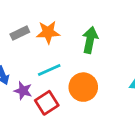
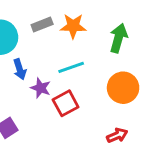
orange circle: (83, 87) -> (123, 88), moved

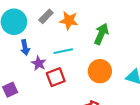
gray rectangle: (42, 24) -> (46, 16), turned -32

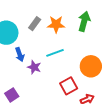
green arrow: (101, 34) -> (84, 21), moved
red square: (56, 77) -> (69, 86), moved

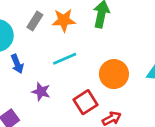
purple star: (34, 67) -> (41, 92), moved

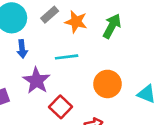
purple star: (41, 92) -> (36, 81), size x1.5
red square: (86, 102) -> (61, 107), moved, turned -30

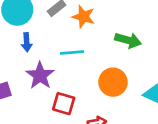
green arrow: (112, 26) -> (128, 40), moved, turned 75
red square: (61, 107) -> (64, 104), turned -30

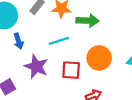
green arrow: (128, 40) -> (88, 21), moved
red square: (64, 104) -> (71, 70), moved

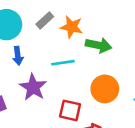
red square: (71, 70) -> (70, 110), moved

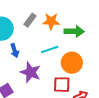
orange circle: (105, 89) -> (72, 63), moved

